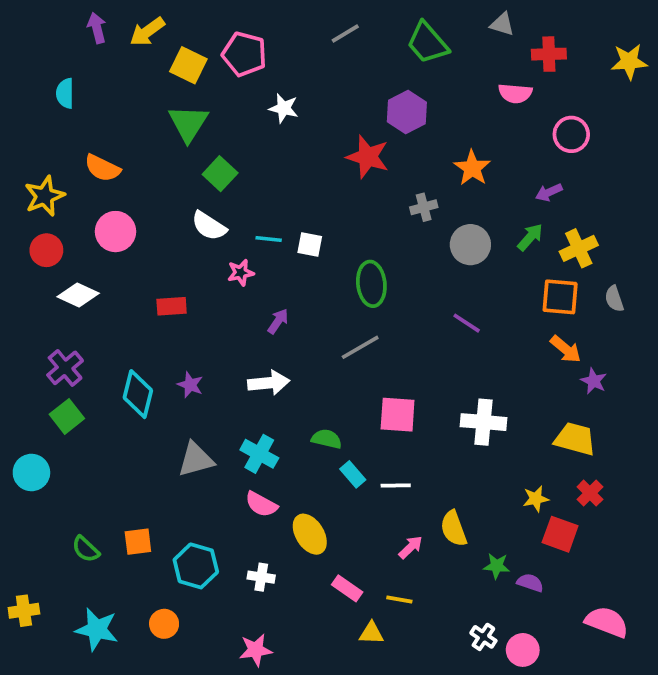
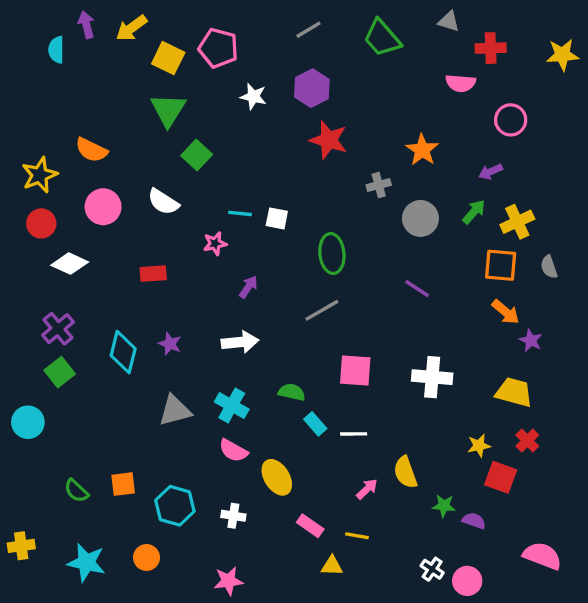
cyan semicircle: (65, 93) -> (56, 50), moved
purple hexagon: (407, 112) -> (312, 88), moved
white semicircle: (209, 226) -> (163, 202), moved

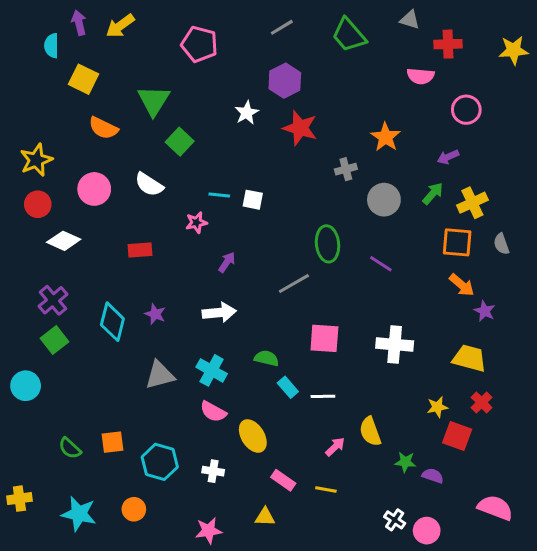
yellow square: (168, 58) -> (84, 79), moved
white star: (253, 97) -> (247, 113), moved, turned 30
orange semicircle: (91, 150) -> (103, 128), moved
green ellipse: (332, 254) -> (328, 244), moved
yellow triangle: (332, 566) -> (265, 517), moved

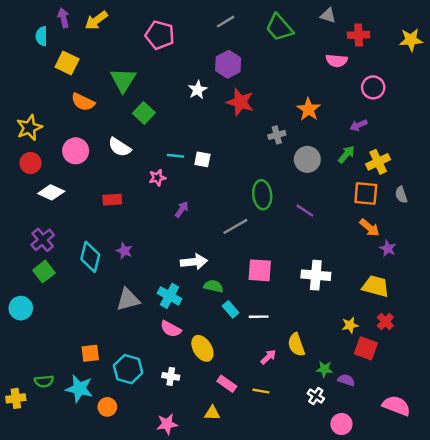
white arrow: (219, 313) -> (194, 262), moved
green semicircle: (70, 448) -> (44, 381), moved, turned -48
cyan star: (79, 514) -> (79, 389), moved
white cross: (395, 520) -> (316, 396), moved

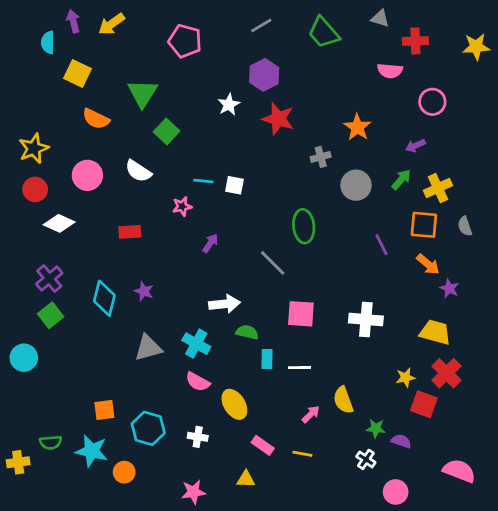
purple line: (305, 211) -> (381, 245), moved, turned 30
gray line: (235, 226) -> (273, 263), turned 75
cyan rectangle: (230, 309) -> (267, 359), turned 42
red cross: (385, 322) -> (446, 373), size x1.5

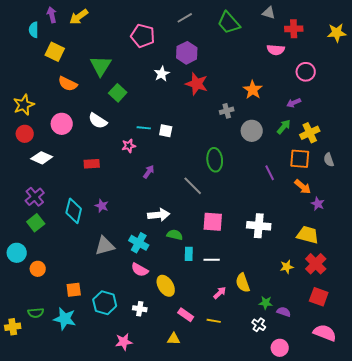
pink pentagon: (185, 41) -> (143, 36), moved
red square: (424, 404) -> (319, 297), moved
orange circle: (124, 472) -> (38, 269), moved
pink star: (193, 492) -> (124, 342), moved

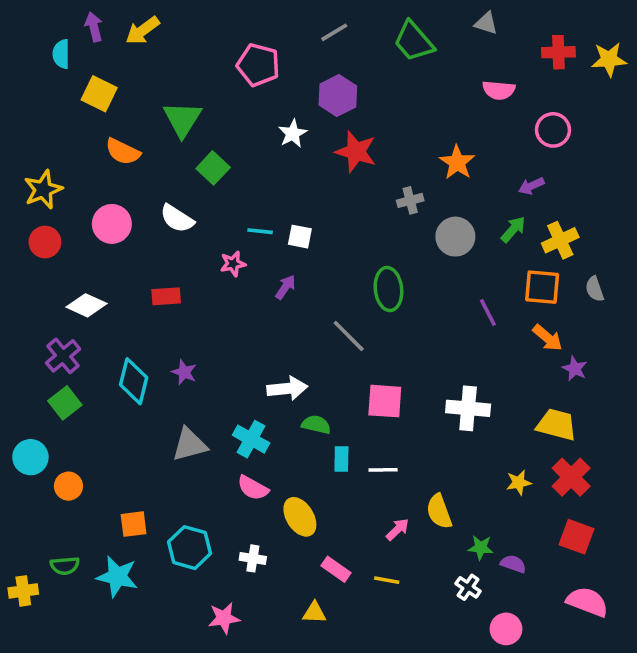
red cross: (294, 29) -> (558, 52), moved
white diamond: (42, 158) -> (87, 305), moved
purple arrow: (149, 172) -> (285, 287), moved

